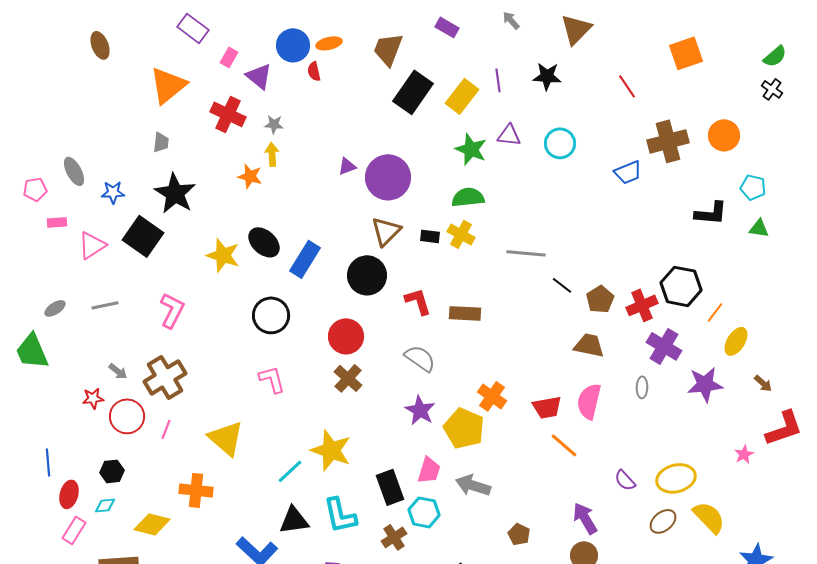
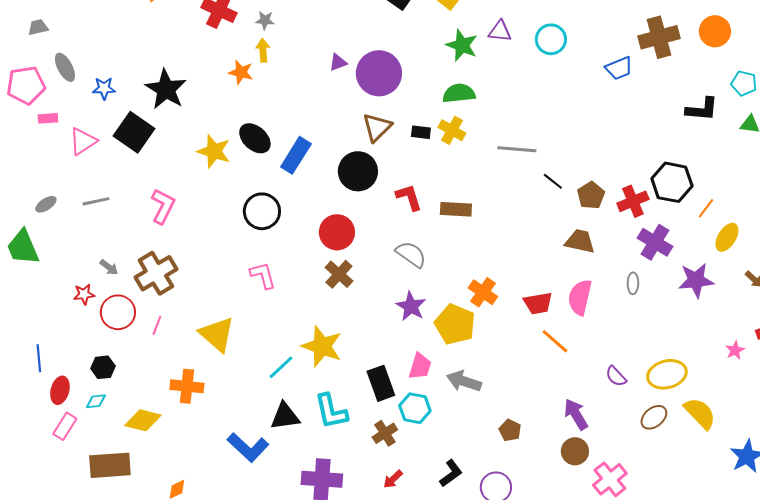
gray trapezoid: (161, 142) -> (38, 27), moved, turned -110
pink pentagon: (35, 189) -> (26, 85), size x1.6

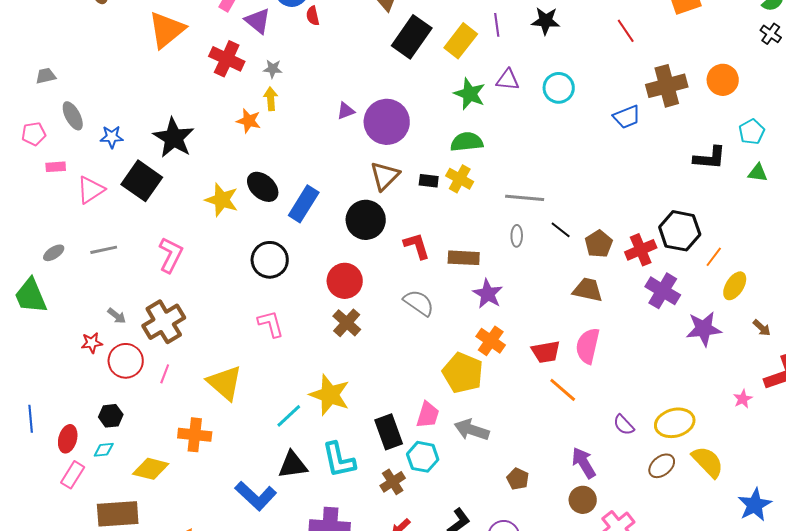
cyan pentagon: (744, 83) -> (752, 132), turned 30
pink pentagon: (26, 85) -> (34, 134), size x0.6
gray ellipse: (633, 283) -> (517, 236), moved
purple star: (411, 306) -> (488, 294), moved
blue line: (39, 358) -> (31, 419), moved

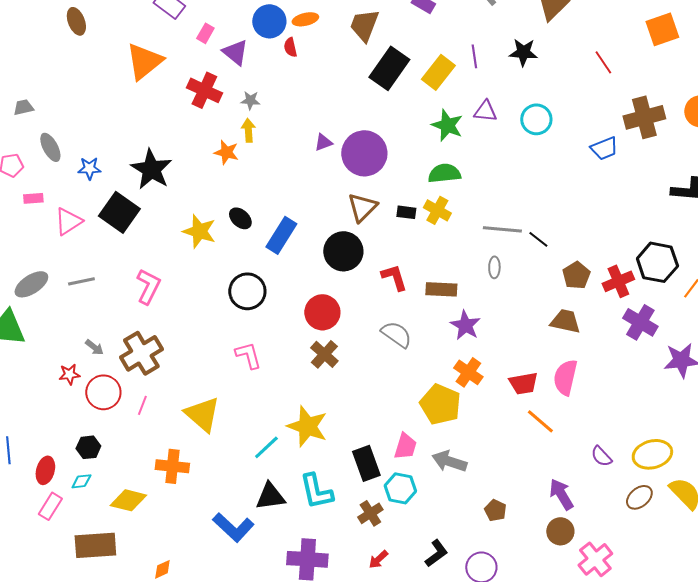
black ellipse: (263, 187) -> (240, 218), size x0.7
black line: (561, 230) -> (538, 239), moved
gray ellipse: (54, 253) -> (31, 284), size x1.6

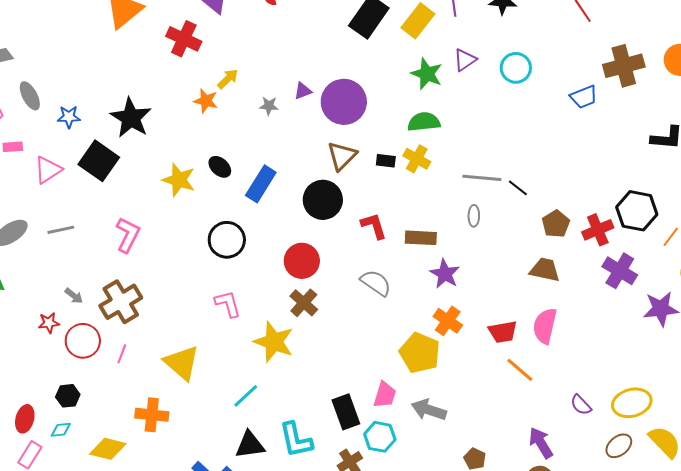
gray star: (250, 100) -> (269, 106), moved
purple triangle: (485, 111) -> (465, 60), turned -40
yellow arrow: (248, 130) -> (228, 79), turned 50
yellow star: (307, 426) -> (274, 342), moved

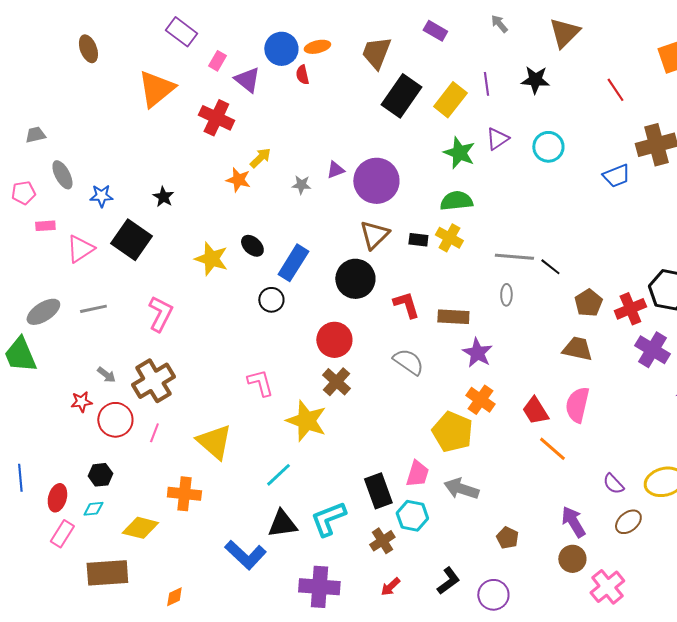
black star: (131, 118) -> (163, 197), size x0.5
black circle: (227, 240) -> (271, 300), moved, size x0.7
red trapezoid: (503, 332) -> (535, 411), turned 68
cyan L-shape: (296, 440) -> (328, 519), turned 81
brown ellipse: (619, 446) -> (628, 522), moved

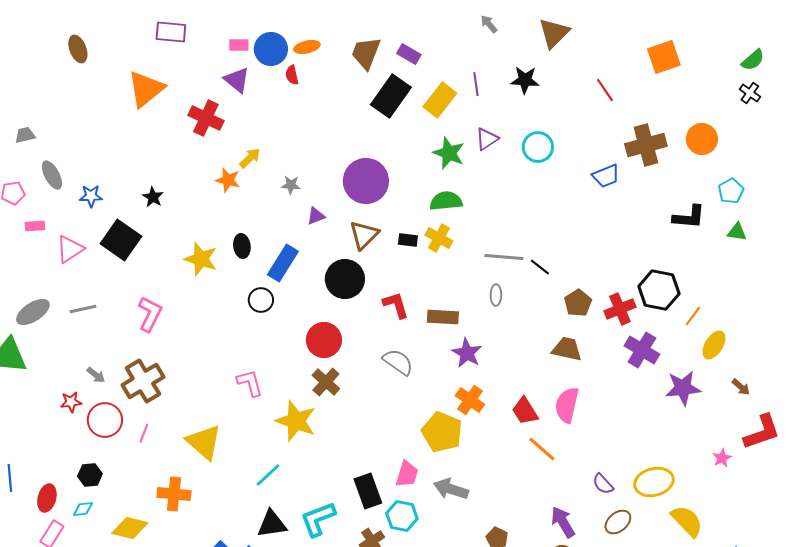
purple rectangle: (435, 31) -> (409, 54), moved
purple rectangle: (181, 32) -> (171, 32), turned -32
pink rectangle: (217, 61) -> (239, 45), moved, turned 60
purple triangle: (335, 170) -> (316, 216), moved
black ellipse: (252, 246) -> (242, 246), turned 40

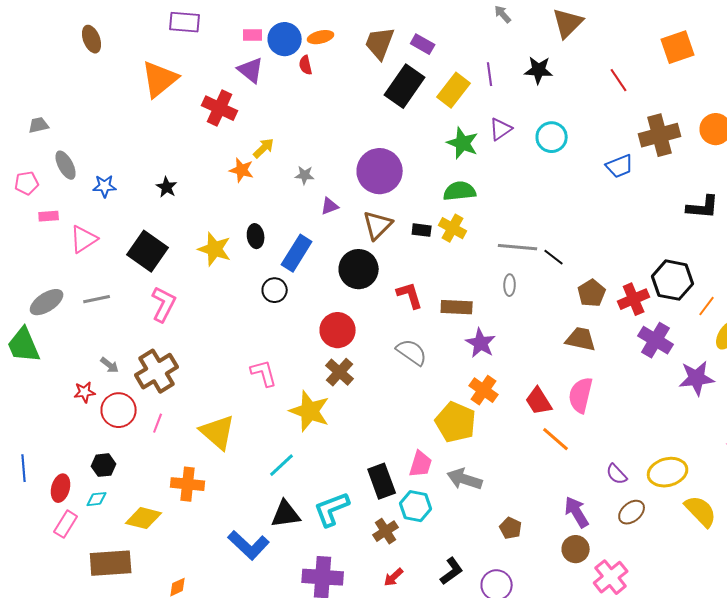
black square: (121, 240) -> (148, 251), moved

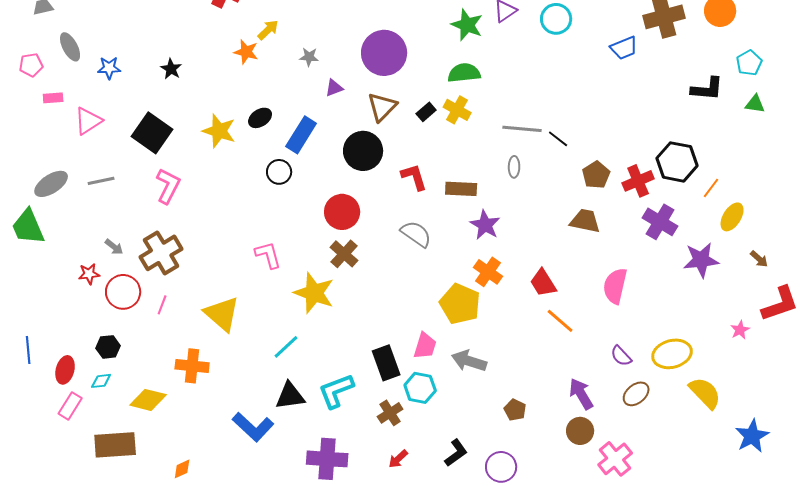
black rectangle: (422, 230) -> (426, 112), turned -48
black ellipse: (256, 236) -> (260, 118), turned 65
pink semicircle: (581, 395) -> (615, 286), moved

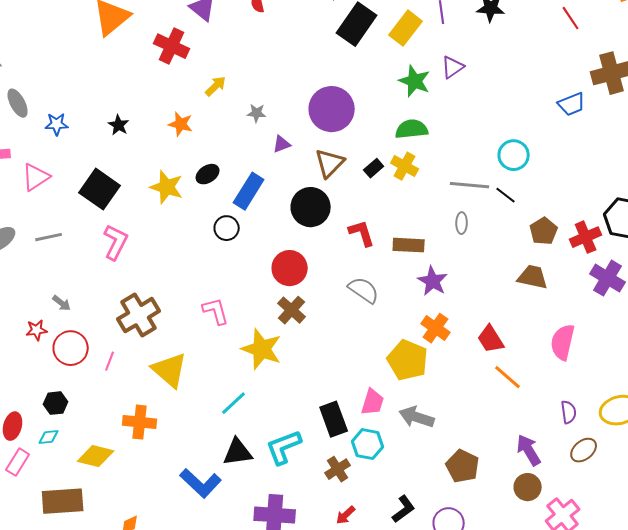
cyan circle: (556, 19) -> (514, 155), moved
orange star: (246, 52) -> (181, 124), moved
brown cross: (161, 253) -> (139, 315), moved
purple semicircle: (621, 356) -> (569, 412), turned -145
brown pentagon: (515, 410) -> (463, 466), size x1.5

